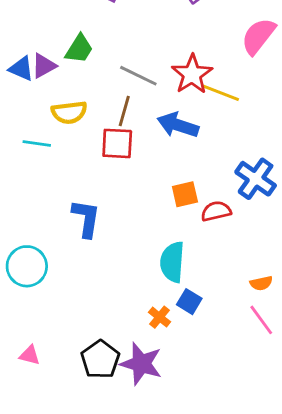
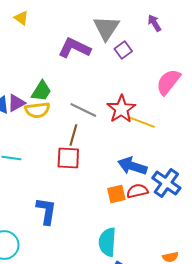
yellow semicircle: (69, 112) -> (37, 110), moved
blue arrow: (178, 125) -> (132, 166), moved
red semicircle: (216, 211) -> (137, 191), moved

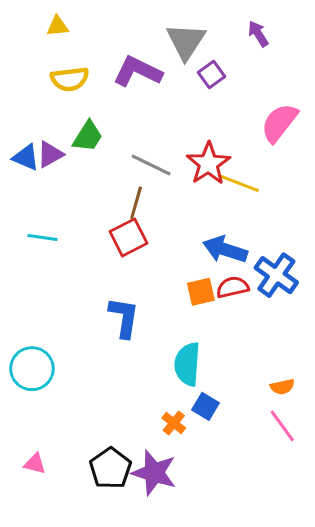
yellow triangle: (21, 18) -> (58, 26), turned -42
yellow semicircle: (37, 110) -> (70, 79), moved
red square: (68, 158) -> (128, 237), turned -30
blue L-shape: (46, 211) -> (124, 317), moved

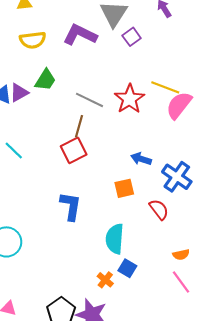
pink semicircle: (279, 123) -> (179, 105), moved
yellow line: (239, 183) -> (165, 87), moved
cyan line: (43, 237) -> (14, 150), turned 36
blue arrow: (225, 249) -> (141, 159), size x0.7
red semicircle: (233, 287) -> (159, 209), moved, turned 65

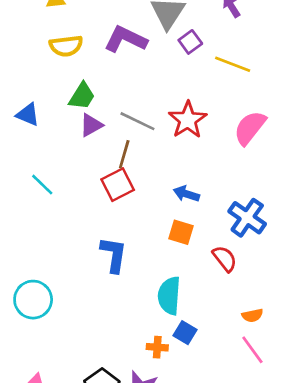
yellow line: (165, 87) -> (233, 64), moved
purple triangle: (19, 93) -> (91, 125), moved
blue arrow: (141, 159) -> (186, 194), moved
orange square: (124, 188) -> (181, 232), turned 30
orange cross: (105, 280) -> (157, 347), turned -35

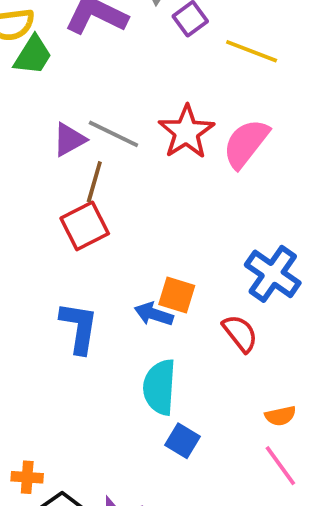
green trapezoid: (82, 96) -> (33, 55), moved
purple triangle: (91, 125) -> (69, 140), moved
pink semicircle: (250, 128) -> (246, 143), moved
blue arrow: (186, 194) -> (154, 314), moved
orange cross: (157, 347) -> (27, 477), moved

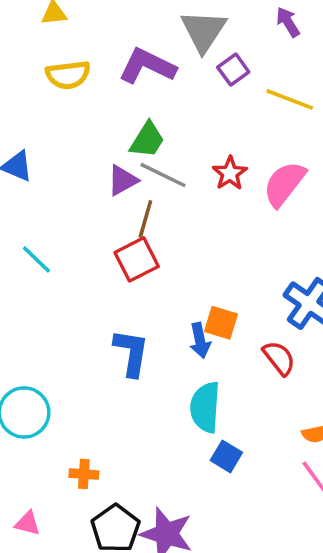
green trapezoid: (33, 55) -> (147, 140), moved
red star: (186, 132) -> (230, 173), size x0.7
blue arrow: (154, 314) -> (200, 340), turned -120
orange cross: (27, 477) -> (84, 474), moved

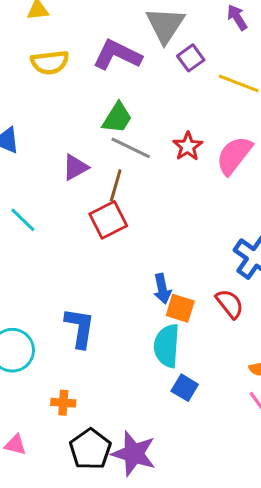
purple triangle: (123, 180) -> (75, 167), moved
orange square: (221, 323) -> (180, 308), moved
blue L-shape: (131, 353) -> (80, 328), moved

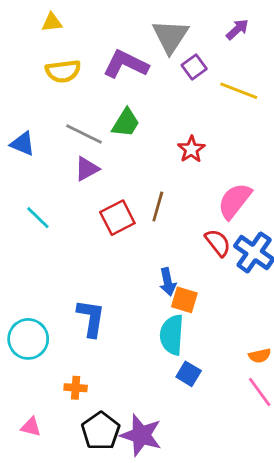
purple arrow: (237, 17) -> (237, 29), turned 80
gray line: (131, 148) -> (84, 134), moved
pink semicircle: (234, 155) -> (235, 201), moved
brown line: (116, 185) -> (158, 206), moved
red semicircle: (230, 304) -> (218, 243), moved

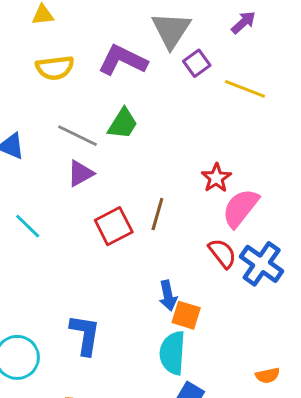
red star: (191, 149) -> (216, 178), moved

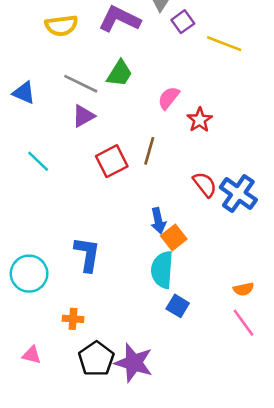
pink semicircle: (240, 208) -> (169, 98), moved, size x0.7
orange square: (186, 315) -> (174, 237), turned 35

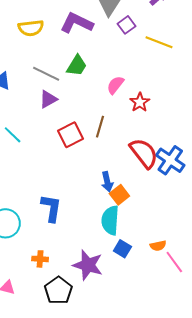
red semicircle: (205, 184) -> (144, 153), size x1.5
orange semicircle: (244, 289) -> (158, 246), moved
purple star: (134, 363) -> (88, 265), moved

